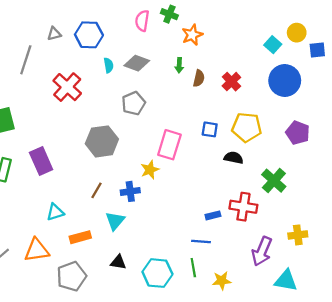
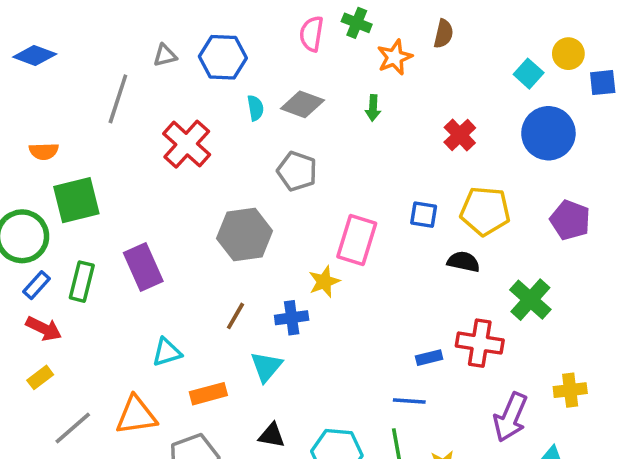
brown semicircle: (199, 78) -> (444, 34), moved
gray pentagon: (134, 103) -> (297, 171), turned -30

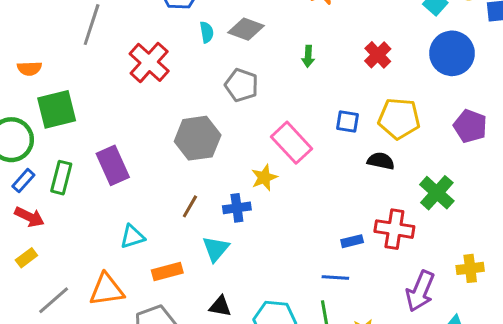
green arrow: (373, 108) -> (308, 56), moved
pink rectangle: (357, 240) -> (291, 143), turned -60

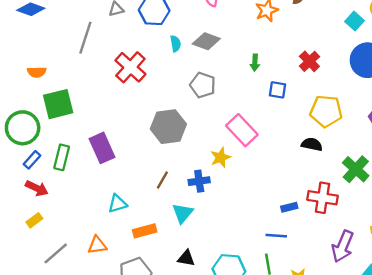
blue square: (347, 122) -> (277, 90), moved
orange triangle: (107, 290) -> (97, 245), size x0.7

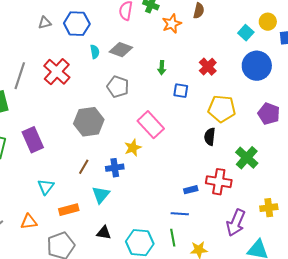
gray line: (85, 38) -> (20, 76), moved
black semicircle: (312, 144) -> (210, 137), turned -96
cyan triangle: (117, 204) -> (46, 187), turned -36

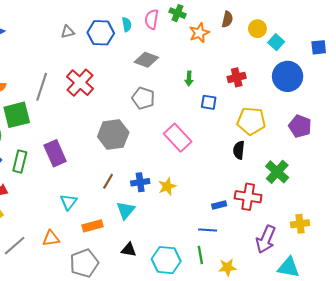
yellow circle: (268, 22) -> (257, 29), moved
cyan semicircle: (95, 52) -> (127, 25), moved
red cross: (208, 67) -> (237, 77), turned 30
yellow star: (133, 148) -> (167, 186), moved

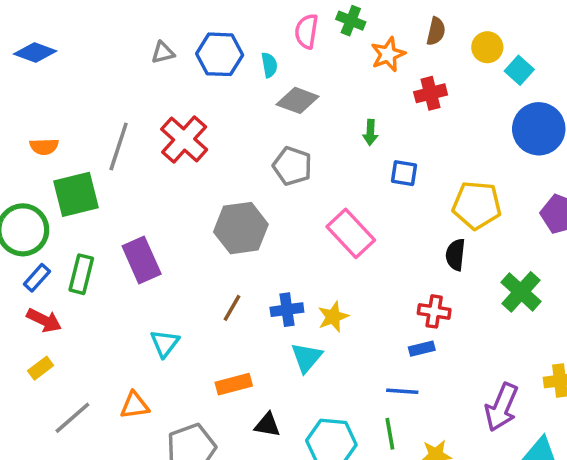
cyan semicircle: (127, 25) -> (269, 65), moved
red cross: (237, 77) -> (431, 93), moved
red cross: (248, 197) -> (434, 311), moved, size x0.7
cyan triangle: (126, 210) -> (306, 358), moved
orange rectangle: (92, 226) -> (234, 384), moved

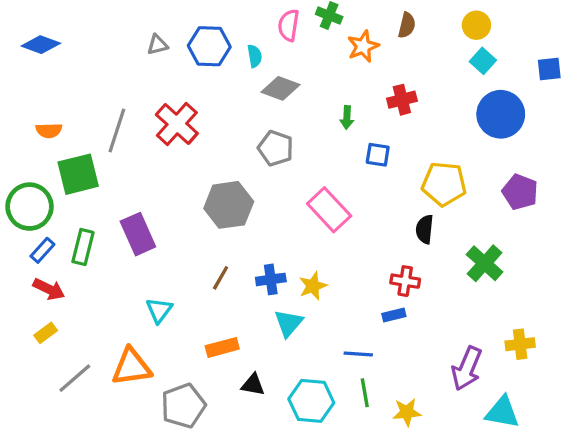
yellow circle: (487, 47) -> (476, 25), moved
red cross: (431, 93) -> (402, 100), moved
blue line: (402, 391) -> (358, 354), moved
orange triangle: (134, 405) -> (132, 367), size x1.5

